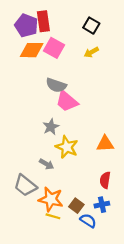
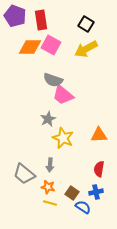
purple pentagon: (26, 26) -> (15, 16), moved
yellow arrow: (91, 52) -> (86, 49), size x1.6
gray arrow: (47, 164) -> (50, 165), moved, turned 64
orange star: (51, 199) -> (48, 187), size x0.6

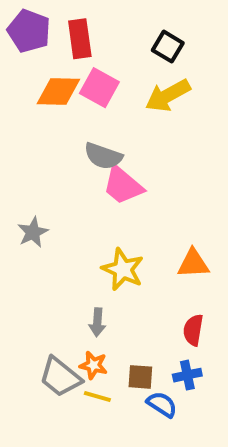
gray star: (48, 119) -> (33, 232), moved
gray trapezoid: (24, 174) -> (60, 377), moved
brown square: (72, 193) -> (140, 377), turned -32

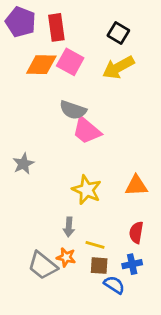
yellow line: (97, 397) -> (95, 245), moved

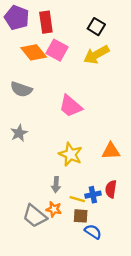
orange diamond: (41, 65) -> (34, 52), turned 50
gray semicircle: (73, 110) -> (21, 89), moved
blue cross: (132, 264) -> (93, 195), moved

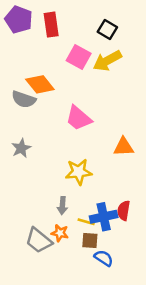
pink square: (57, 50) -> (79, 57), moved
orange diamond: (34, 52) -> (40, 84), moved
orange triangle: (111, 151) -> (124, 147), moved
yellow star: (71, 154) -> (79, 172), turned -30
blue cross: (93, 195) -> (104, 217), size x1.5

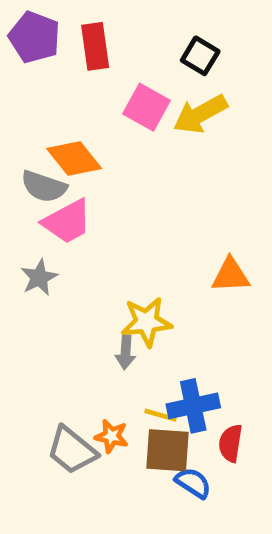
pink trapezoid: (79, 118) -> (67, 221), moved, turned -68
gray arrow: (62, 206) -> (125, 352), moved
red semicircle: (124, 211) -> (231, 443), moved
brown square: (90, 241) -> (168, 450), size x1.5

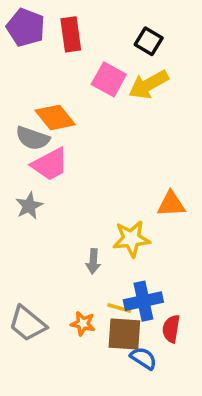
yellow star: (147, 322) -> (131, 239), moved
gray trapezoid: (72, 450) -> (27, 324), moved

